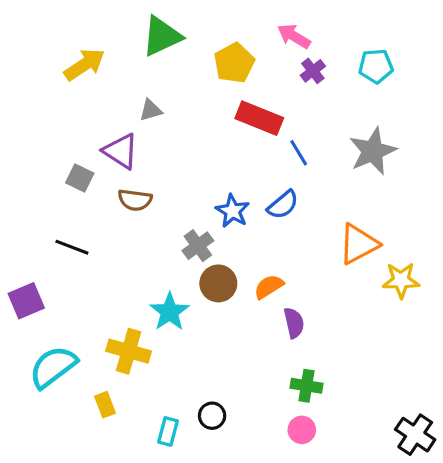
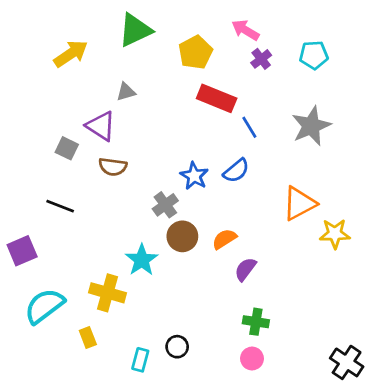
purple semicircle: (294, 323) -> (245, 269), turned -130

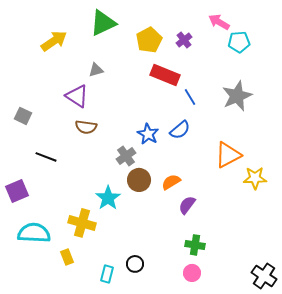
pink arrow: (245, 30) -> (219, 22), moved
purple cross: (261, 59) -> (184, 40), moved
gray square: (67, 148) -> (23, 116), moved
cyan semicircle: (44, 306) -> (34, 233), turned 40

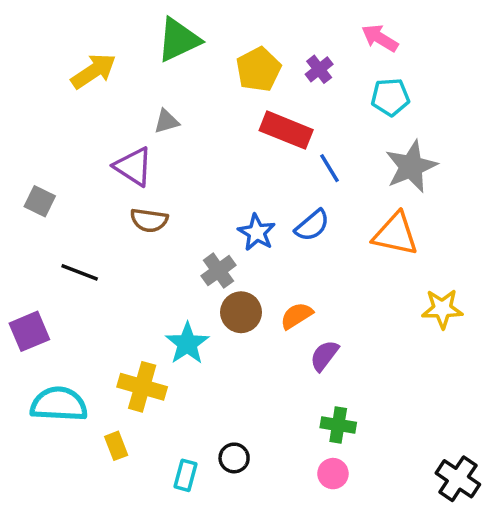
cyan pentagon: (239, 42) -> (390, 97), moved
orange triangle: (228, 155) -> (395, 234), moved, turned 40

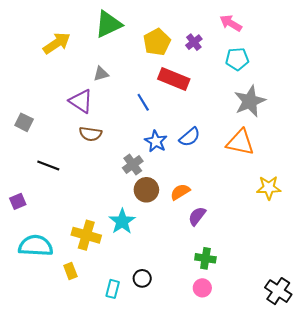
blue line: (330, 168) -> (143, 102), moved
purple square: (29, 331) -> (18, 201), size x0.7
cyan star: (187, 343) -> (122, 221), moved

